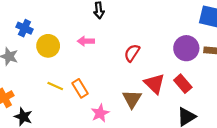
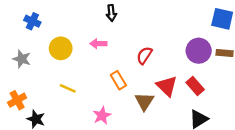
blue cross: (24, 28) -> (32, 21), moved
orange rectangle: (80, 88) -> (118, 80), moved
pink star: (100, 113) -> (102, 116), moved

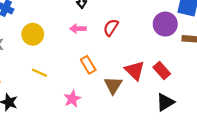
pink arrow: (98, 44) -> (78, 29), moved
purple circle: (199, 51) -> (165, 24), moved
red semicircle: (144, 55) -> (111, 27), moved

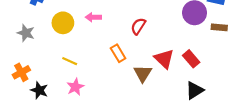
red semicircle: (111, 27) -> (138, 26), moved
pink arrow: (78, 29) -> (93, 17), moved
pink star: (72, 99) -> (75, 87), moved

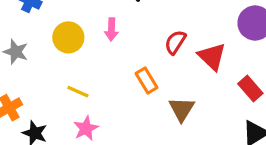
pink arrow: (93, 17) -> (111, 29), turned -88
red triangle: (164, 59) -> (212, 57), moved

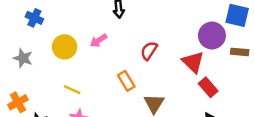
pink arrow: (111, 29) -> (99, 41), turned 54
red triangle: (212, 57) -> (193, 62), moved

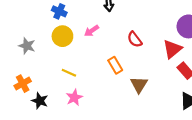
blue cross: (34, 18) -> (59, 11), moved
red semicircle: (149, 51) -> (135, 39), turned -70
red triangle: (193, 62) -> (172, 49), turned 36

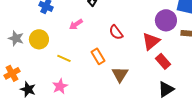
yellow circle: (62, 36) -> (39, 39), moved
yellow line: (69, 73) -> (64, 58), moved

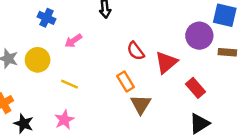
pink arrow: (76, 24) -> (73, 41), moved
red triangle: (151, 41) -> (166, 62), moved
orange rectangle: (98, 56) -> (125, 82), moved

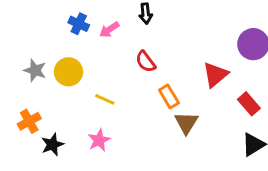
pink arrow: (73, 41) -> (109, 30), moved
red semicircle: (136, 51) -> (146, 62), moved
black star: (24, 124) -> (52, 145), turned 30

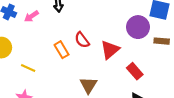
red semicircle: (146, 62) -> (82, 40), moved
orange rectangle: (169, 97) -> (62, 50), moved

